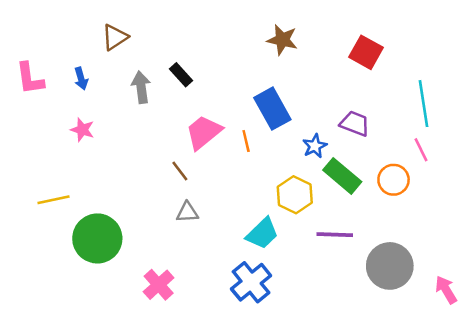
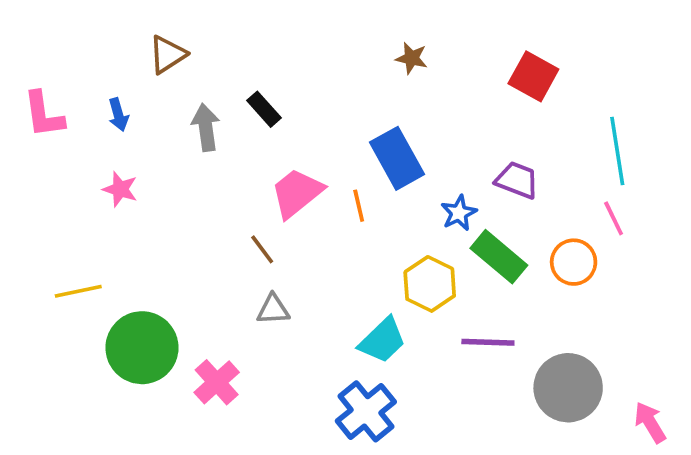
brown star: (282, 40) -> (411, 58), size x0.7
pink cross: (159, 285) -> (217, 382), moved

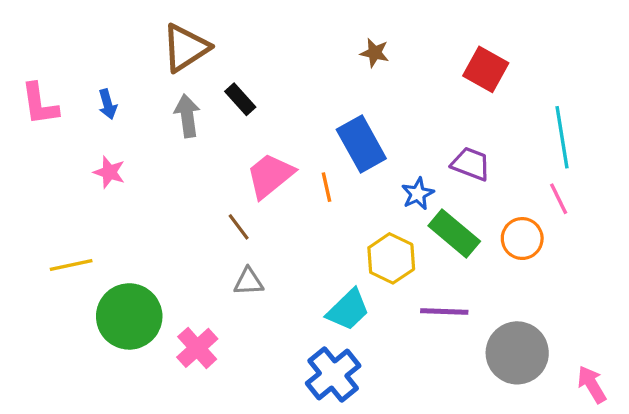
brown triangle: (167, 55) -> (186, 48), moved, size x1.4

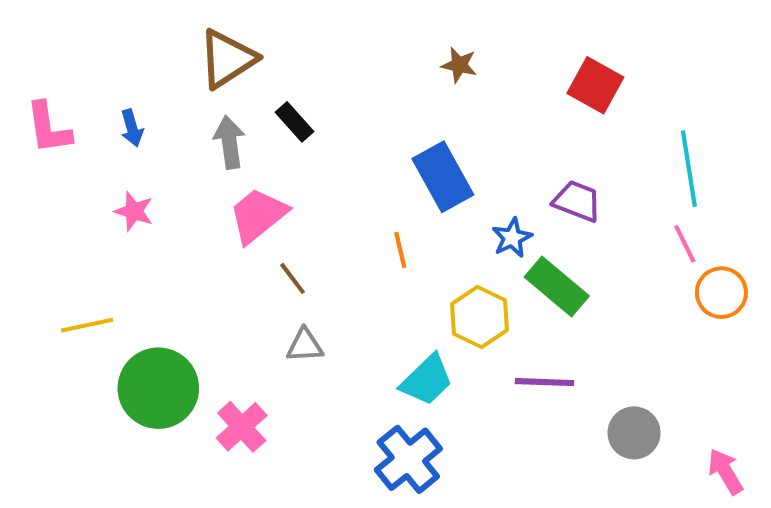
pink trapezoid: (270, 175) -> (258, 215), moved
orange line: (327, 187) -> (400, 250), moved
orange circle: (522, 239) -> (721, 293), moved
gray circle: (517, 353) -> (634, 433), size x0.7

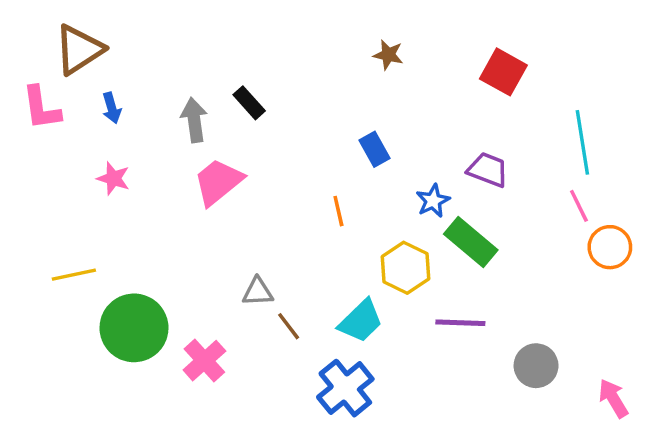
brown triangle: (227, 59) -> (79, 50), moved
blue rectangle: (443, 177) -> (375, 149), size x0.6
brown line: (292, 278) -> (289, 326), moved

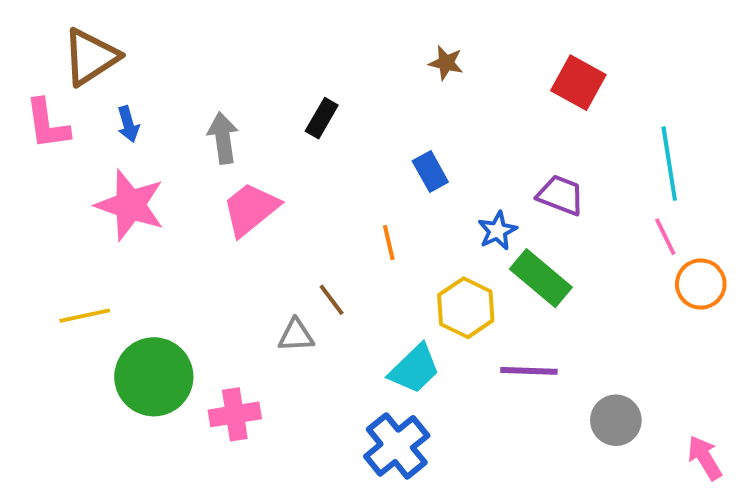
black rectangle: (249, 103) -> (322, 118), moved, turned 72
pink star: (113, 178) -> (130, 205), size x1.8
brown line: (289, 326) -> (332, 300), moved
pink cross: (204, 361) -> (235, 414), turned 33

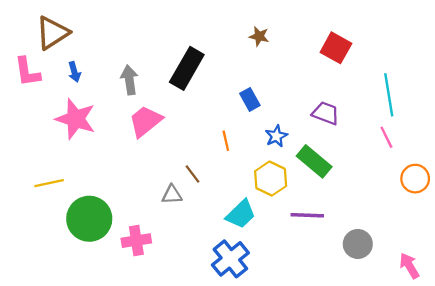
black rectangle: (322, 118) -> (187, 68), size x1.8
blue star: (497, 231) -> (276, 136), moved
orange circle: (701, 284) -> (415, 179), moved

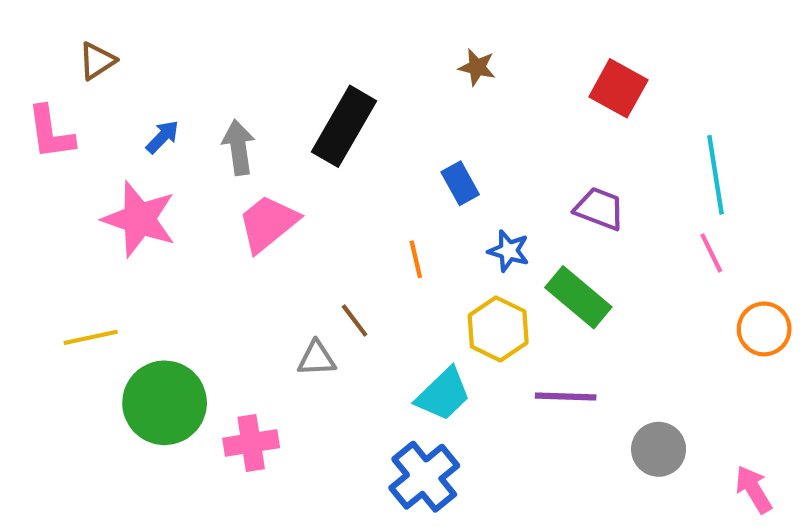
brown triangle: (53, 33) -> (97, 61), size x0.6
blue arrow: (74, 72) -> (162, 137), moved, turned -120
blue star: (276, 136) -> (509, 251), turned -30

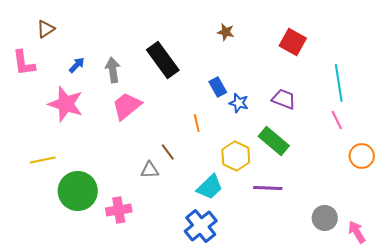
black rectangle: (344, 126) -> (163, 60), turned -66
blue star: (509, 251) -> (239, 103), moved
gray circle: (659, 449) -> (325, 218), moved

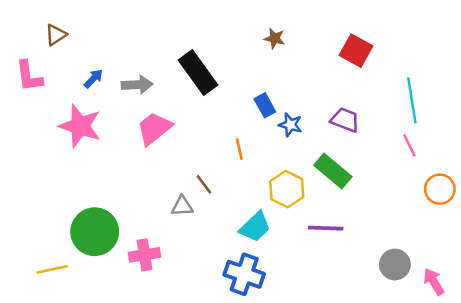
gray arrow: (113, 70) -> (137, 85), turned 95
yellow line: (43, 160) -> (52, 269), moved
blue cross: (201, 226) -> (244, 274), turned -32

